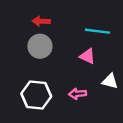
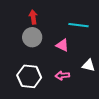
red arrow: (41, 21) -> (33, 17), turned 80
pink triangle: (87, 56) -> (62, 45), moved

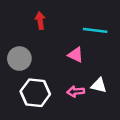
gray circle: (32, 37) -> (19, 59), moved
white triangle: (89, 65) -> (99, 85), moved

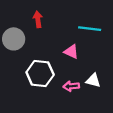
gray circle: (19, 59) -> (14, 39), moved
white hexagon: (35, 93) -> (40, 74), moved

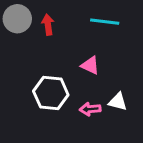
cyan line: (90, 29) -> (105, 22), moved
gray circle: (14, 39) -> (17, 19), moved

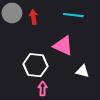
pink triangle: (90, 65) -> (63, 46), size x1.5
pink arrow: (90, 109) -> (43, 89), moved, turned 96

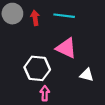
cyan line: (73, 15) -> (64, 16), moved

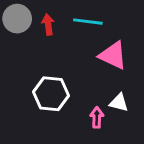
pink triangle: (66, 48) -> (113, 55), moved
pink arrow: (45, 93) -> (97, 117), moved

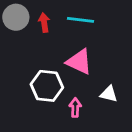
pink triangle: (113, 55) -> (79, 62), moved
pink arrow: (97, 117) -> (75, 107), moved

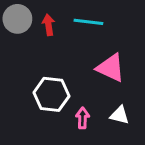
pink triangle: (79, 62) -> (111, 68), moved
white triangle: (109, 94) -> (120, 115), moved

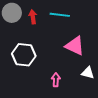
white hexagon: (51, 94) -> (24, 55), moved
white triangle: (120, 115) -> (88, 73), moved

